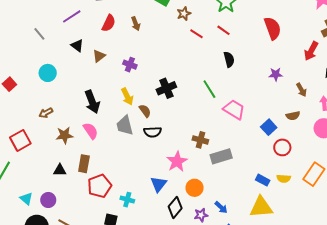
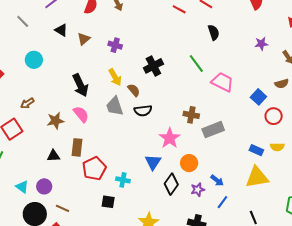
brown arrow: (46, 113) -> (27, 103), moved

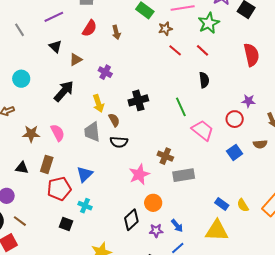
cyan circle: (34, 60) -> (21, 79), moved
black arrow: (80, 85) -> (64, 91), moved, turned -125
red circle: (274, 116) -> (235, 119), moved
yellow semicircle: (277, 147) -> (243, 205), turned 48
blue triangle: (153, 162) -> (85, 174), moved

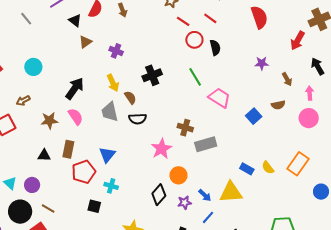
black triangle: (55, 46) -> (75, 20), moved
black arrow: (64, 91) -> (75, 88), moved
red circle: (235, 119) -> (194, 40), moved
yellow triangle: (217, 231) -> (231, 192), moved

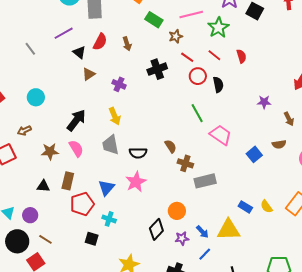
red semicircle: (259, 17) -> (241, 56), moved, size x0.6
black cross: (152, 75) -> (157, 69), moved
brown semicircle: (130, 98) -> (171, 146), moved
pink star: (161, 149) -> (136, 182), moved

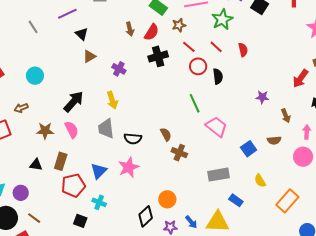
red semicircle: (100, 42) -> (152, 32), moved
gray rectangle: (205, 181) -> (219, 175), moved
yellow semicircle: (266, 206) -> (260, 181), moved

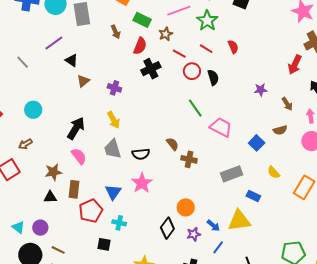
brown arrow: (130, 29) -> (116, 32), moved
brown star: (45, 131) -> (53, 172), moved

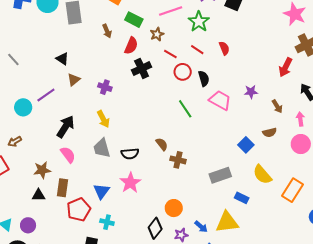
purple line: (54, 43) -> (46, 95), moved
pink trapezoid: (221, 127) -> (220, 100), moved
yellow semicircle: (274, 172) -> (262, 175), size x1.5

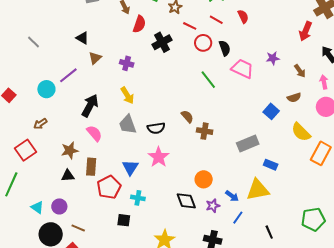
red semicircle: (131, 46) -> (139, 24), moved
yellow semicircle: (262, 175) -> (301, 132), moved
black diamond: (155, 228) -> (186, 201), turned -55

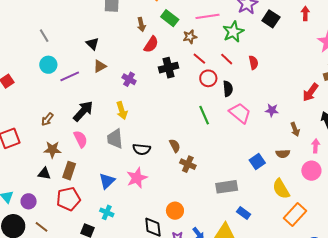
cyan circle: (46, 89) -> (48, 65), moved
brown arrow: (40, 124) -> (47, 119), moved, turned -32
red pentagon: (109, 187) -> (68, 199), moved

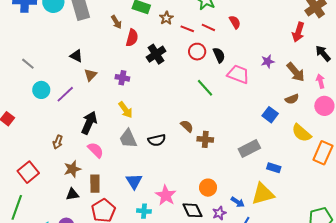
red line: (199, 59) -> (187, 29), moved
brown arrow: (295, 129) -> (296, 72), size x1.5
pink star: (137, 178) -> (166, 195), moved

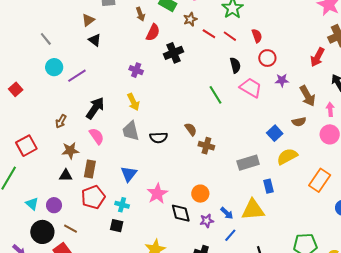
red circle: (197, 52) -> (267, 58), moved
brown triangle: (90, 75) -> (88, 20), moved
yellow semicircle: (301, 133) -> (287, 156), moved, turned 100
blue rectangle: (274, 168) -> (268, 186), turned 48
cyan cross: (144, 211) -> (122, 205), moved

